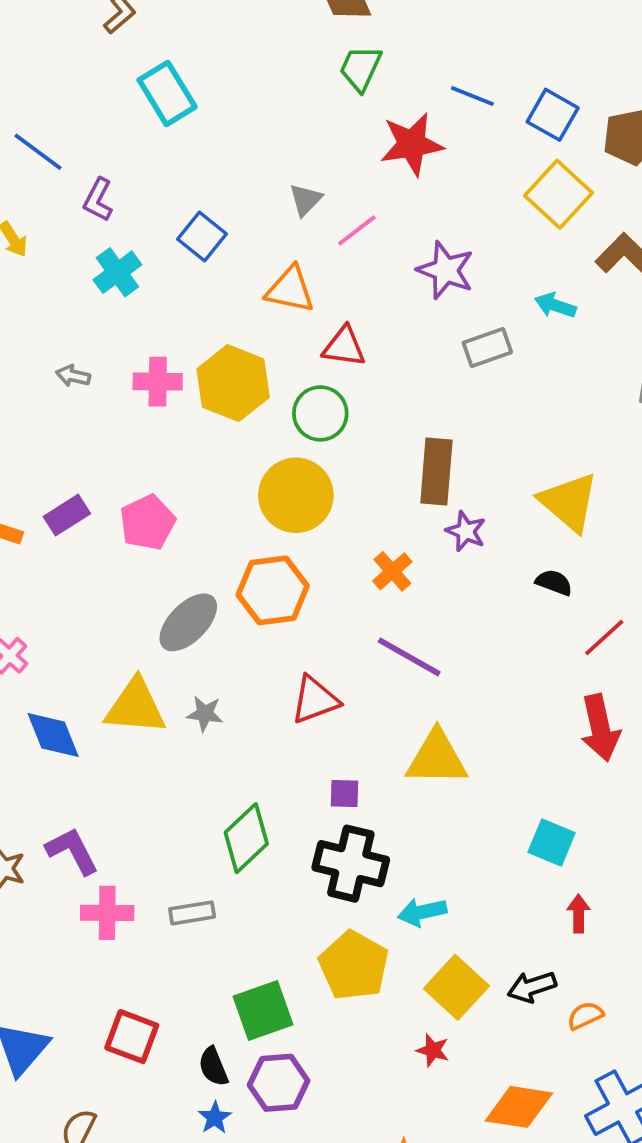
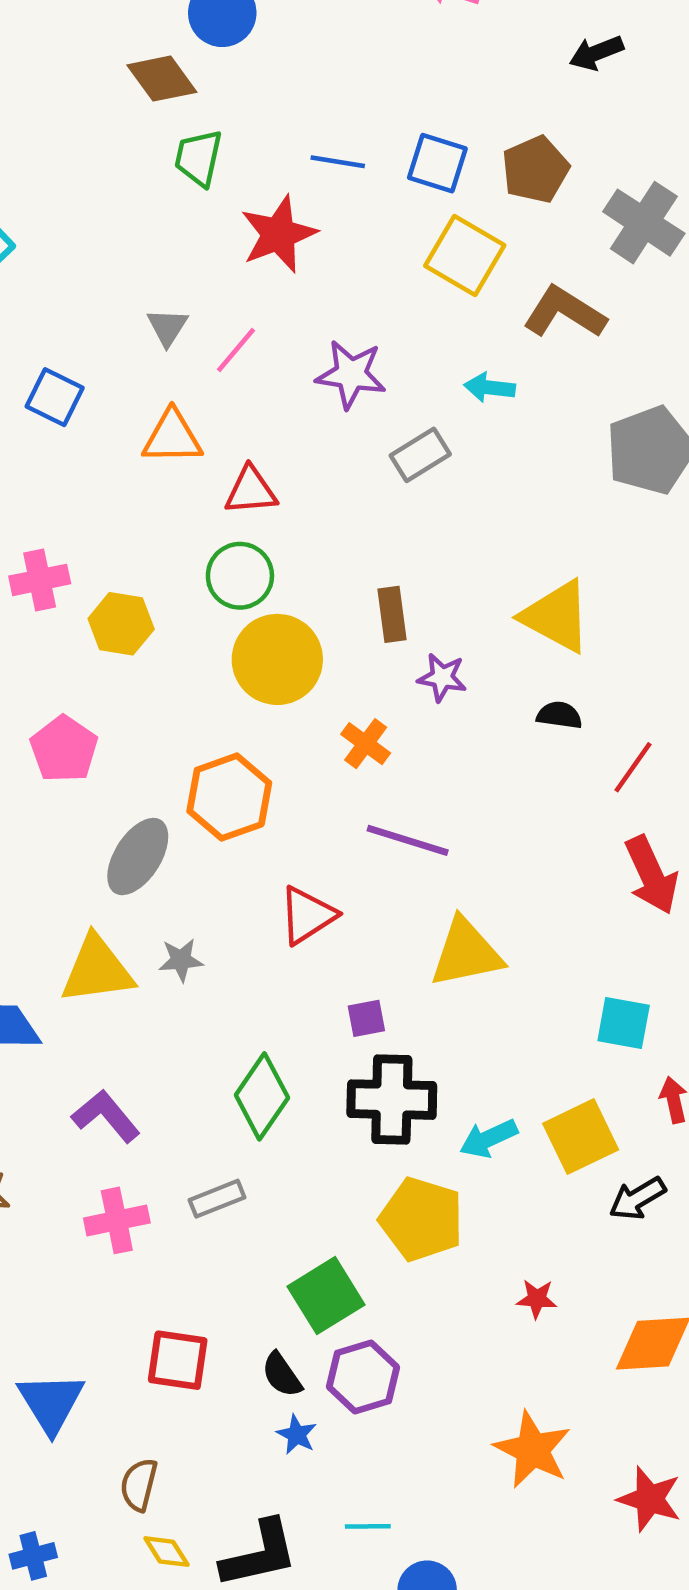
yellow hexagon: (233, 383) -> (121, 624), moved, size x0.7
brown rectangle: (436, 472) -> (392, 614), size x0.7
yellow circle: (296, 495) -> (277, 659), moved
purple L-shape: (72, 851) -> (106, 1116), moved
yellow square: (456, 987) -> (581, 1137), moved, turned 34

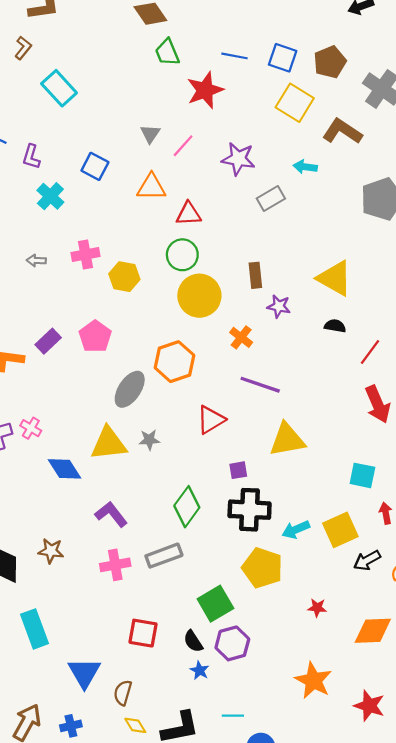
green trapezoid: (199, 158) -> (167, 52), turned -36
gray rectangle: (217, 1199) -> (164, 556), size x1.4
blue triangle: (51, 1403) -> (84, 673), moved

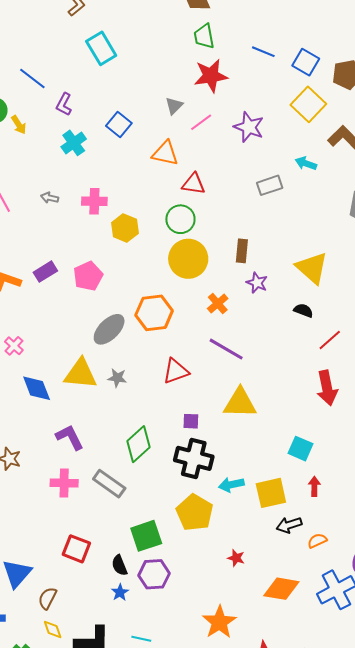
red star: (205, 90) -> (211, 76), moved
purple star: (238, 159) -> (249, 127), moved
gray rectangle: (164, 556) -> (109, 484), turned 44

